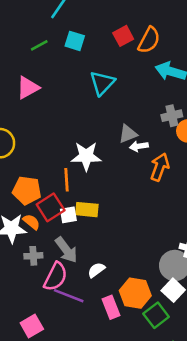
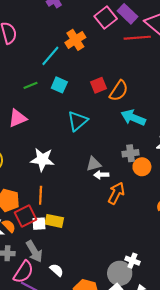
white star: (86, 156) -> (42, 160), moved
white semicircle: (96, 270) -> (57, 270), turned 72

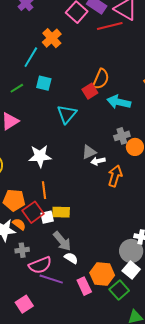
red square: (98, 85) -> (90, 91), moved
gray arrow: (34, 251) -> (62, 241), moved
pink semicircle: (23, 272) -> (40, 265), turned 45

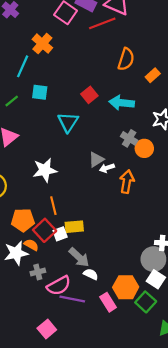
orange semicircle: (101, 79) -> (126, 59), moved
gray cross: (122, 136) -> (129, 138), turned -35

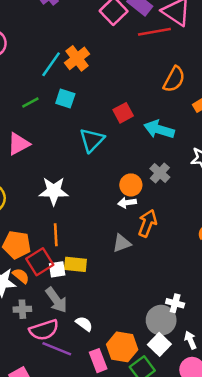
orange cross: (42, 44) -> (77, 58), moved
orange circle: (144, 148) -> (131, 185), moved
gray triangle: (96, 160) -> (122, 243), moved
gray arrow: (79, 257) -> (56, 300), moved

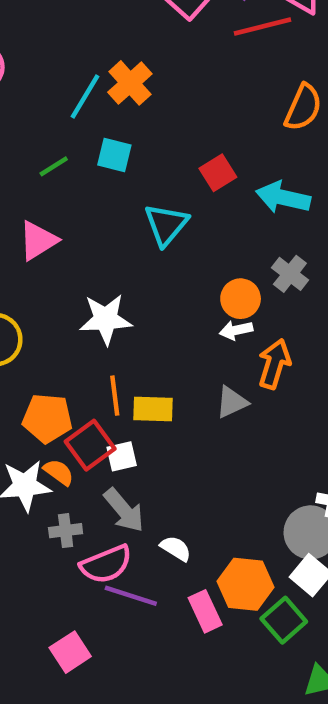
yellow rectangle: (75, 264) -> (153, 409), moved

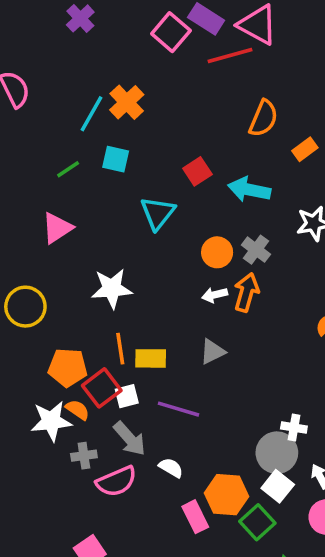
orange circle: (241, 299) -> (217, 252), moved
orange arrow: (274, 364) -> (246, 292), moved
purple line: (131, 596) -> (178, 409), moved

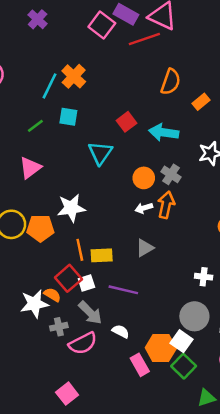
orange pentagon: (68, 368) -> (40, 228), moved
white cross: (294, 427) -> (204, 277), moved
white square: (278, 486) -> (182, 341), moved

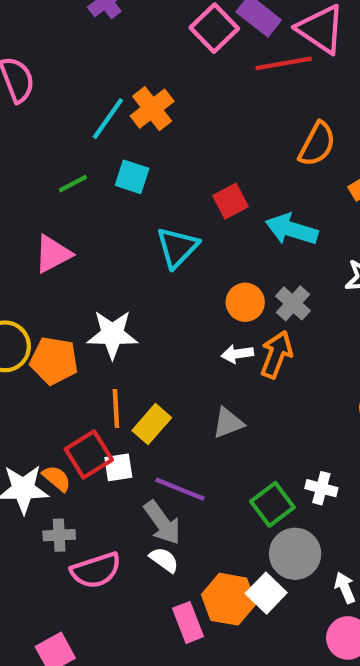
yellow rectangle: (102, 255) -> (152, 424), turned -55
gray arrow: (90, 313) -> (162, 523), moved
green square: (184, 366) -> (272, 504), moved

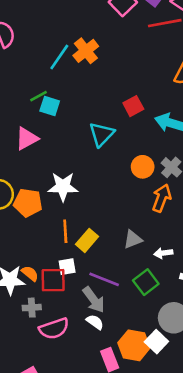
cyan square: (132, 177) -> (50, 106), moved
white arrow: (237, 354) -> (163, 253), moved
red square: (89, 454) -> (53, 280), moved, turned 32
green square: (272, 504) -> (146, 282), moved

